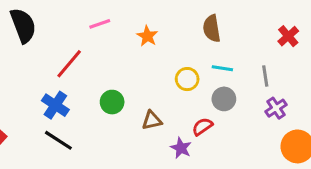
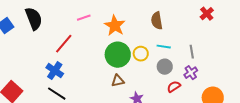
orange star: (147, 36) -> (115, 26), size x1.5
red cross: (288, 36) -> (207, 14), moved
green circle: (112, 102) -> (118, 55), moved, size x1.6
purple cross: (276, 108) -> (191, 73), moved
red semicircle: (202, 127) -> (174, 87), moved

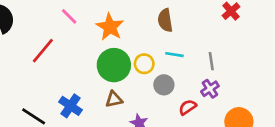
pink line: (84, 18) -> (69, 16), turned 64
gray circle: (165, 67) -> (164, 85), moved
blue cross: (55, 71) -> (70, 106), moved

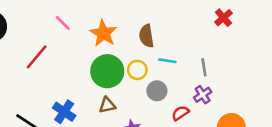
brown semicircle: (165, 20) -> (146, 36), moved

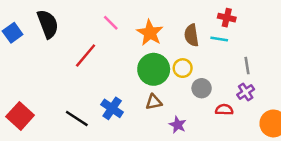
red cross: (224, 18) -> (227, 18), moved, turned -36
cyan line: (167, 61) -> (219, 39), moved
red semicircle: (180, 113) -> (224, 110), turned 36

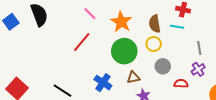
red line: (86, 55) -> (82, 42), moved
yellow circle: (183, 68) -> (154, 44), moved
brown triangle: (154, 102) -> (133, 77), moved
blue cross: (112, 108) -> (103, 83), moved

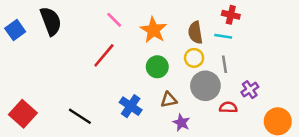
gray line: (199, 48) -> (224, 64), moved
green circle: (124, 51) -> (157, 67), size x0.7
gray circle: (163, 66) -> (205, 86), size x1.5

